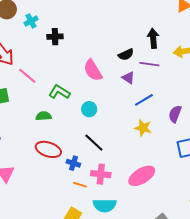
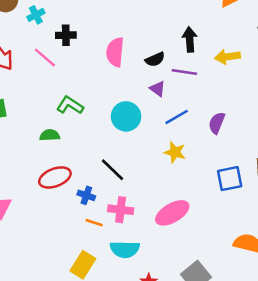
pink semicircle: (93, 70) -> (115, 52), moved, turned 35
pink line: (27, 76) -> (45, 58), moved
cyan circle: (89, 109) -> (126, 116), moved, size x1.5
purple semicircle: (175, 114) -> (217, 123), moved
red ellipse: (48, 149) -> (55, 177), turned -40

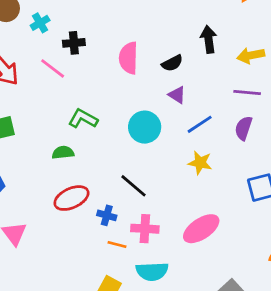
purple line: (184, 72) -> (247, 92), moved

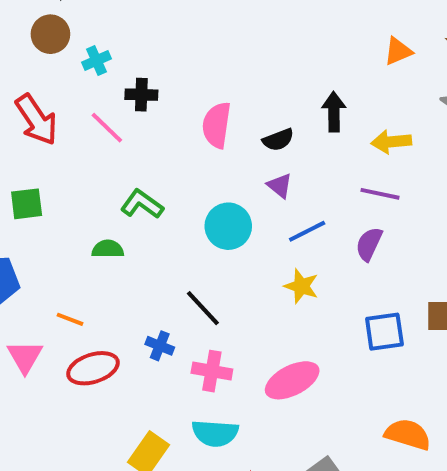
red ellipse: (71, 198) -> (93, 368), moved
orange line: (117, 244) -> (70, 319), moved

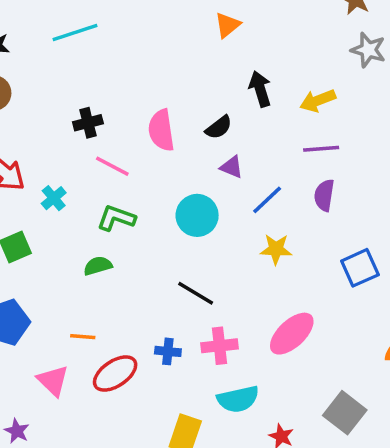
orange triangle: (398, 51) -> (227, 25), moved
cyan cross: (96, 61) -> (54, 198), moved
pink line: (107, 128) -> (112, 166), moved
blue cross: (160, 346) -> (168, 351), moved

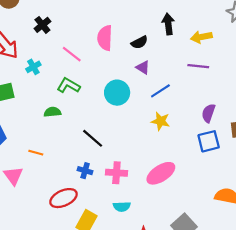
black cross: (88, 123) -> (42, 25), moved, turned -35
purple semicircle: (324, 195) -> (208, 113), moved
black line: (196, 293) -> (93, 138), moved
red ellipse: (115, 374) -> (63, 198), moved
cyan semicircle: (238, 399) -> (122, 207), size x0.7

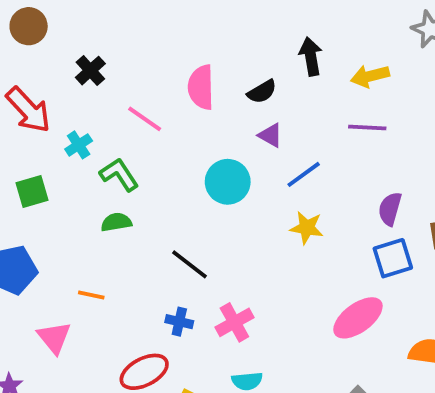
green L-shape: (69, 85) -> (119, 175), moved, turned 30
pink cross: (116, 173) -> (234, 322), turned -30
pink ellipse: (161, 173) -> (358, 318), moved

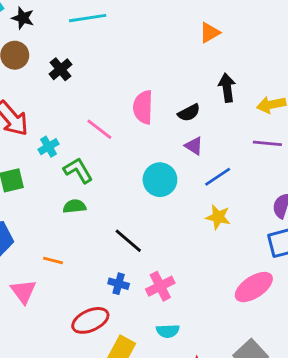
black cross: (90, 71) -> (60, 69), moved

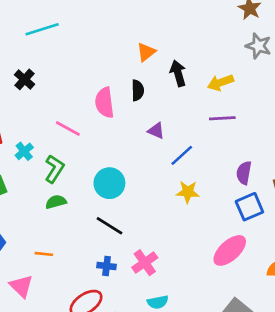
orange triangle: (210, 33) -> (146, 52), moved
black semicircle: (189, 113) -> (138, 90), moved, turned -54
green L-shape: (78, 170) -> (54, 169), turned 72
cyan circle: (160, 180) -> (109, 183), moved

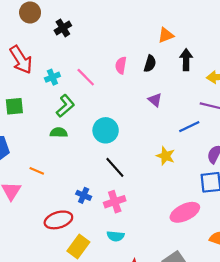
pink semicircle: (105, 103) -> (121, 65), size x0.7
cyan cross: (24, 151) -> (52, 77), moved
blue line: (182, 155) -> (189, 127), moved
black line: (109, 226) -> (115, 167), moved

